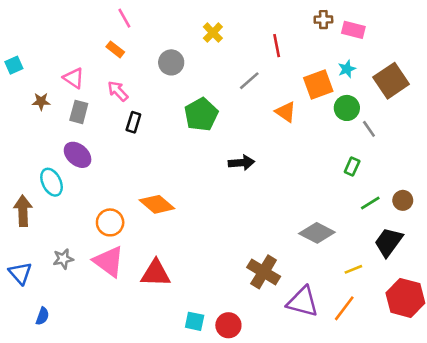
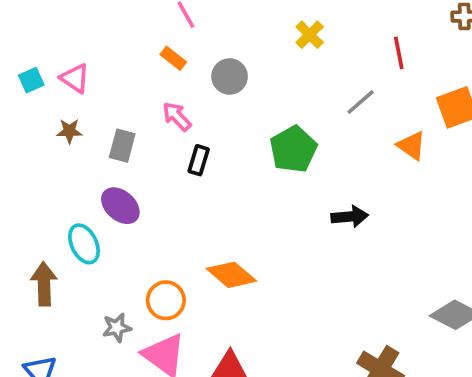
gray circle: (171, 62) -> (230, 76), moved
pink triangle: (74, 78) -> (75, 78), moved
gray star: (63, 259) -> (117, 328), moved

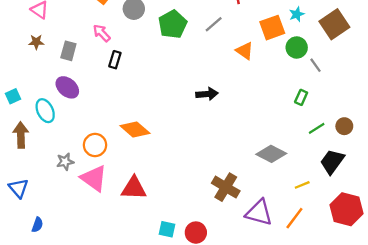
cyan square: (31, 80) -> (13, 96), moved
green pentagon: (293, 149) -> (173, 24), moved

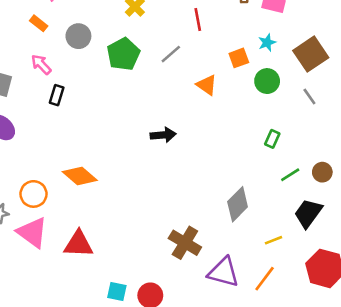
orange square: (272, 28) -> (239, 58), size x0.7
gray line: (316, 65) -> (309, 96), moved
gray diamond: (271, 154) -> (238, 204), turned -72

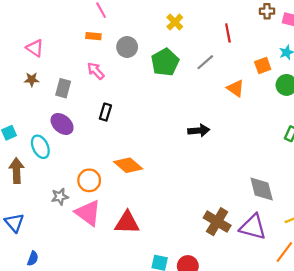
orange rectangle: (39, 23) -> (93, 36), turned -32
black rectangle: (57, 95) -> (105, 112), moved
gray diamond: (238, 204) -> (262, 189), turned -60
purple triangle: (223, 272) -> (253, 227), moved

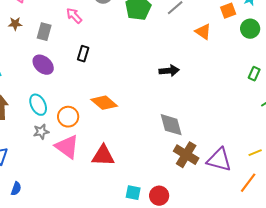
cyan ellipse: (40, 147) -> (38, 105), moved
gray diamond: (262, 189) -> (171, 125), moved

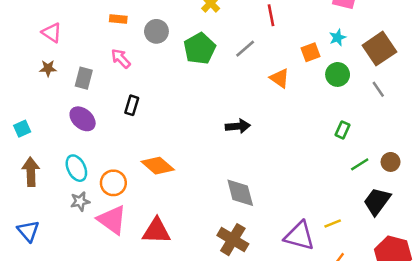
yellow line: (255, 153) -> (333, 224), moved
brown cross: (186, 155) -> (233, 240), moved

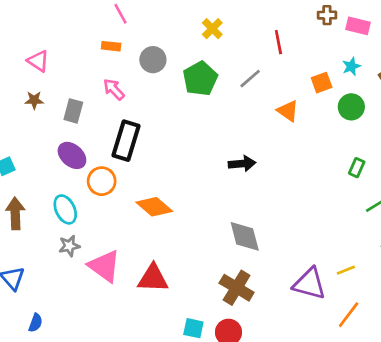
black rectangle: (132, 105) -> (126, 141), size x1.8
orange circle: (113, 183) -> (102, 181), moved

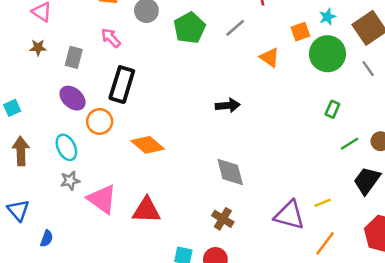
green circle: (351, 107) -> (327, 54), size x1.5
brown cross: (237, 288) -> (223, 219), size x0.7
blue semicircle: (36, 323) -> (47, 238), moved

